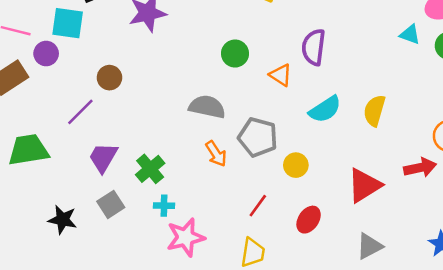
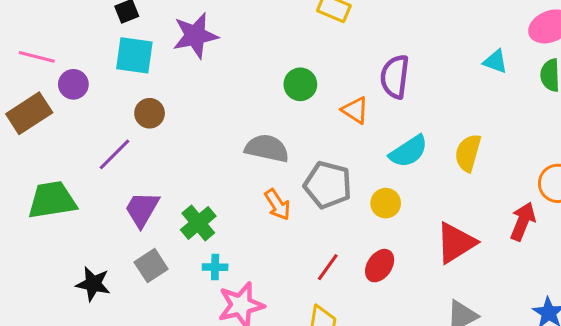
cyan square: (68, 23) -> (134, 55), moved
cyan triangle: (410, 35) -> (495, 61), moved
yellow circle: (296, 165) -> (386, 203), moved
red arrow: (420, 168) -> (523, 221), turned -56
red ellipse: (309, 220) -> (380, 266), moved

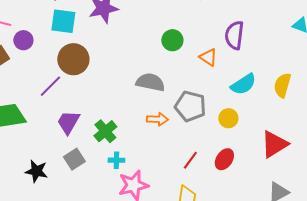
brown circle: (150, 113) -> (73, 59), size x1.6
orange arrow: (277, 205) -> (157, 119), turned -55

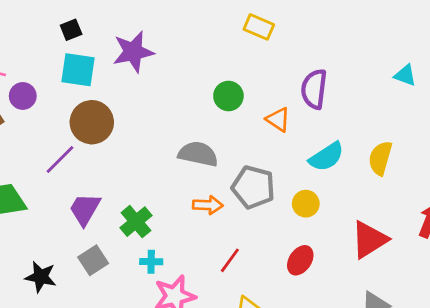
red line: (190, 160) -> (230, 260), moved

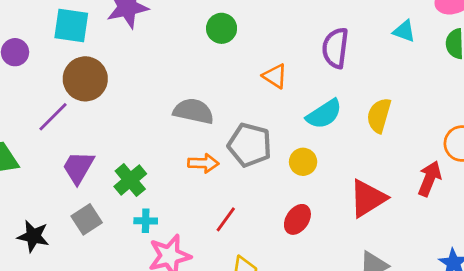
purple semicircle: (314, 89) -> (335, 48), moved
green circle: (228, 96) -> (222, 28), moved

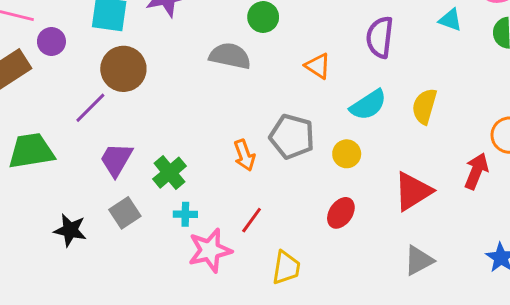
gray semicircle: (193, 111) -> (230, 56), moved
orange arrow: (203, 163) -> (244, 155), turned 68
red line: (226, 219) -> (252, 220), moved

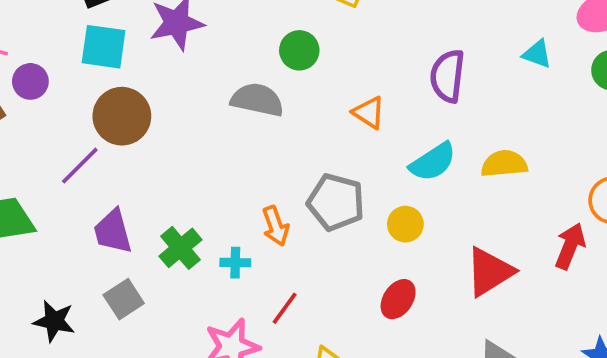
yellow semicircle: (424, 106) -> (504, 164), turned 69
purple trapezoid: (116, 160) -> (113, 231), turned -45
cyan cross: (185, 214) -> (235, 263), moved

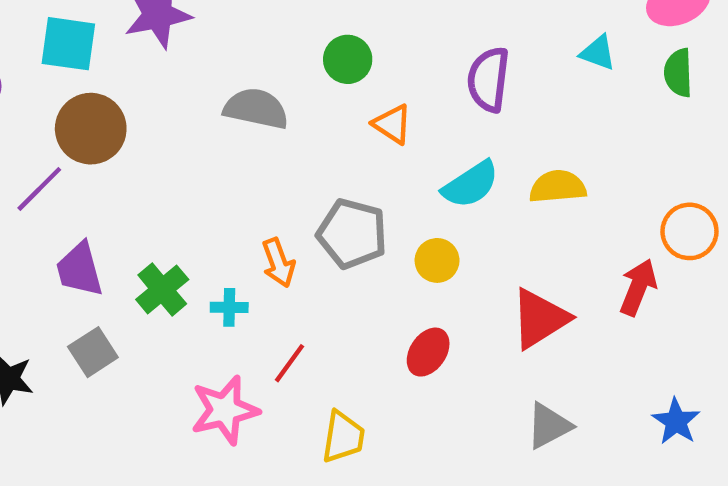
green circle: (299, 50) -> (348, 59), moved

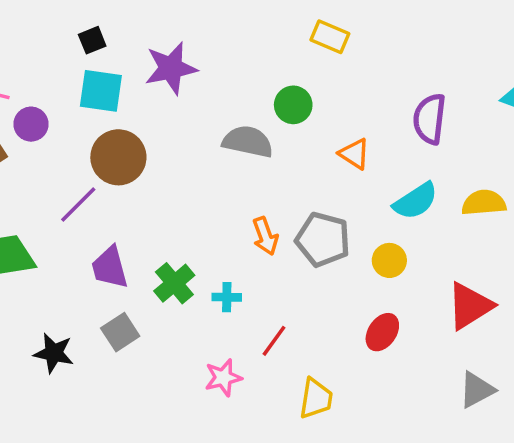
green circle: (348, 59) -> (293, 105), moved
orange arrow: (278, 263) -> (265, 236), moved
pink star: (225, 410) -> (223, 378), size x0.7

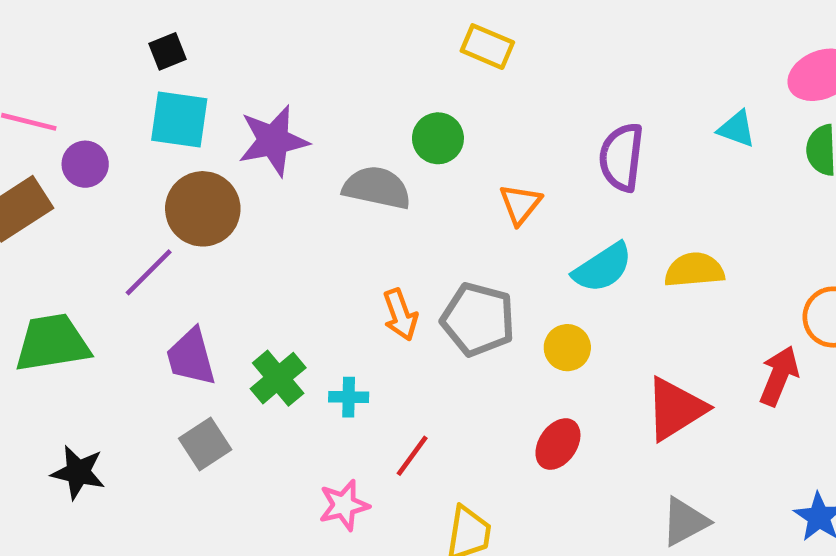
purple star: (171, 68) -> (273, 141), moved
orange triangle: (354, 154) -> (520, 204), turned 36
black star: (54, 353) -> (78, 472), moved

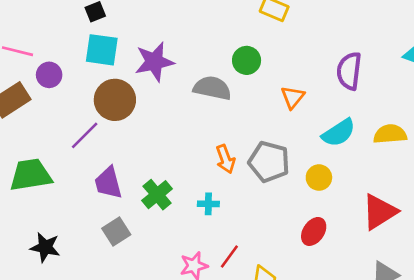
cyan cross: (349, 397) -> (208, 204), moved
red line: (412, 456) -> (229, 256), moved

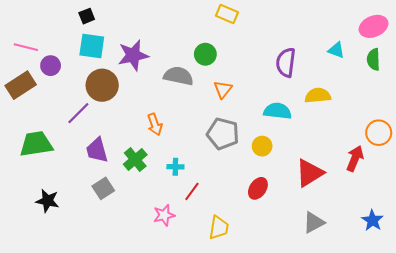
orange triangle: (293, 97) -> (223, 89), moved
cyan semicircle: (339, 133) -> (278, 111), turned -140
yellow semicircle: (390, 134) -> (318, 96), moved
orange arrow: (225, 159) -> (155, 124), moved
red line: (229, 256) -> (192, 191), moved

